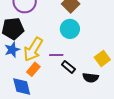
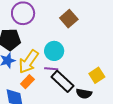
cyan circle: (70, 29) -> (54, 51), moved
black rectangle: (68, 67) -> (62, 81), size x1.6

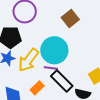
cyan circle: (54, 51) -> (54, 50), size x1.4
orange rectangle: (27, 82) -> (37, 88), moved

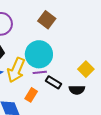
black rectangle: (62, 81) -> (53, 82), size x0.7

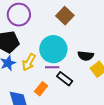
yellow arrow: (16, 70) -> (29, 62), size x0.7
black semicircle: (77, 90) -> (86, 56), moved

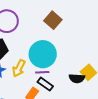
black semicircle: (86, 56) -> (77, 78), moved
black rectangle: (65, 79) -> (45, 84), moved

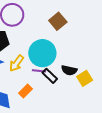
black semicircle: (77, 78) -> (69, 70), moved
black rectangle: (45, 84) -> (50, 76), moved

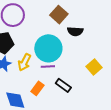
black semicircle: (69, 70) -> (75, 31), moved
black rectangle: (50, 76) -> (63, 85), moved

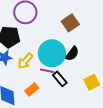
black semicircle: (75, 31) -> (72, 54), moved, turned -70
black rectangle: (63, 85) -> (60, 79), moved

